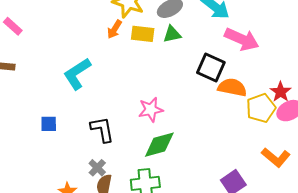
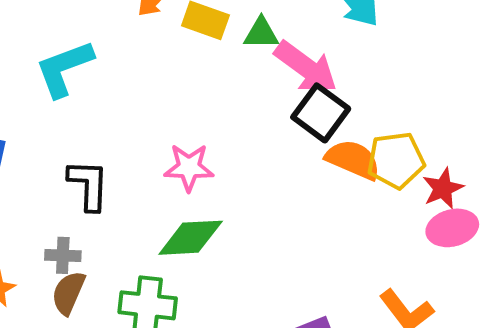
pink arrow: (242, 39) -> (306, 67), moved
yellow pentagon: (261, 108) -> (396, 160), moved
gray cross: (97, 168) -> (63, 255), turned 36

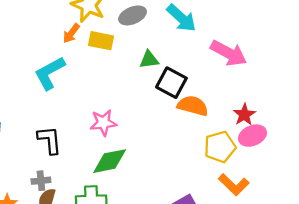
green triangle: (261, 33) -> (149, 60), moved
pink arrow: (306, 67) -> (229, 53), moved
cyan L-shape: (64, 68) -> (50, 73), moved
yellow pentagon: (396, 160) -> (220, 147), moved

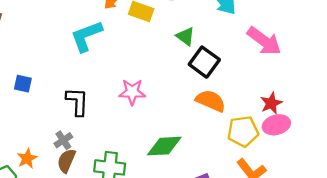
green triangle: (149, 60) -> (185, 36), turned 36
orange semicircle: (193, 106) -> (211, 101), moved
green diamond: (110, 161) -> (164, 146), moved
gray cross: (41, 181) -> (63, 140), turned -36

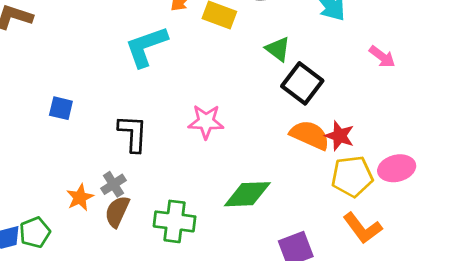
pink arrow: (264, 41) -> (382, 57), size x0.6
red star: (271, 103) -> (340, 136), moved, turned -30
orange star: (27, 158) -> (80, 197), moved

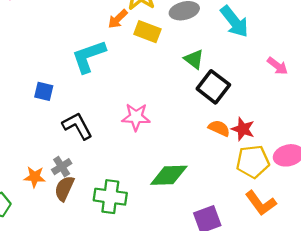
blue square: (61, 108) -> (44, 91), moved
black L-shape: (133, 133) -> (77, 126), turned -32
orange semicircle: (310, 135) -> (219, 128), size x0.7
orange star: (80, 197) -> (35, 177), turned 30

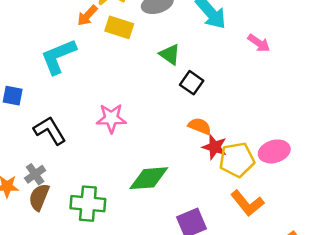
pink arrow: (277, 66) -> (259, 43), moved
black square: (213, 87) -> (192, 83), size x0.7
red star: (243, 129) -> (215, 147), moved

